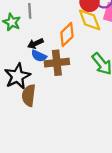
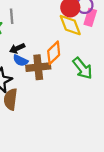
orange diamond: (67, 35) -> (54, 53), moved

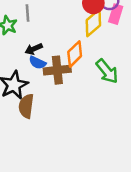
yellow diamond: (70, 25) -> (93, 23), turned 70

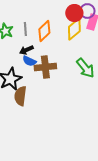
gray line: (27, 13) -> (25, 29), moved
orange diamond: (75, 54) -> (44, 31), moved

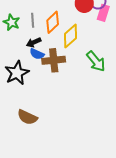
yellow diamond: (74, 29) -> (71, 36), moved
brown semicircle: (20, 96) -> (27, 117), moved, turned -72

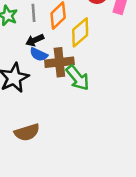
green arrow: (96, 61) -> (78, 78), moved
brown semicircle: (27, 117) -> (27, 132), turned -42

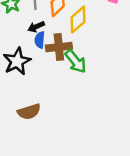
blue semicircle: (39, 54) -> (40, 40), turned 70

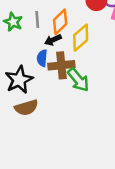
black arrow: (36, 27) -> (53, 40), moved
brown semicircle: (29, 112) -> (26, 108), moved

